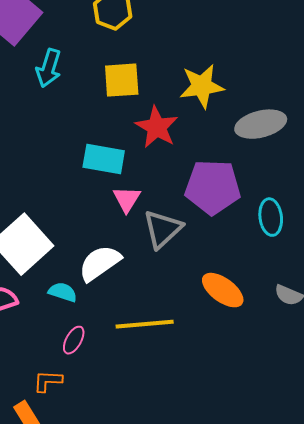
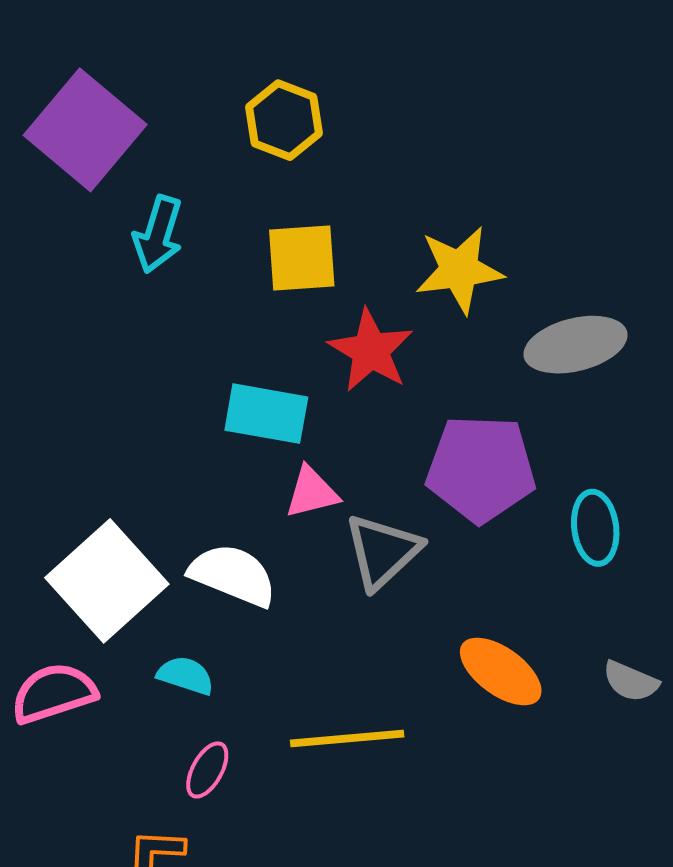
pink triangle: (127, 199) -> (312, 492), turned 44
white semicircle: (100, 263) -> (233, 575), moved, turned 57

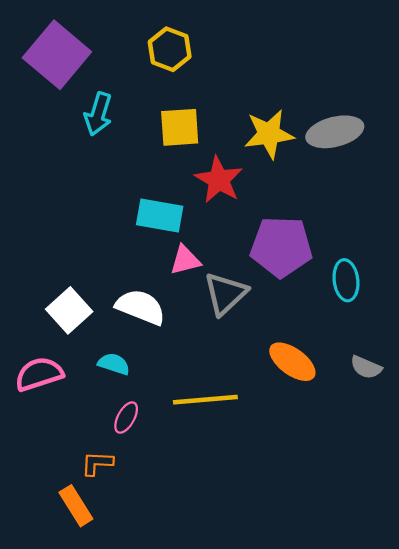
gray ellipse: (576, 345) -> (335, 132), moved
white square: (107, 581) -> (69, 310), size x0.7

